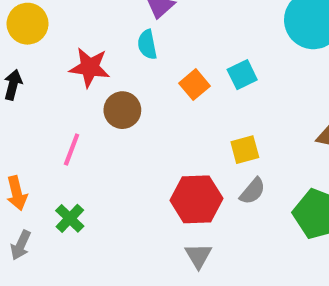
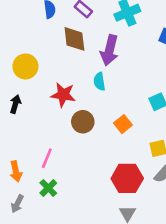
orange square: (195, 85) -> (123, 124), moved
pink line: (72, 149) -> (47, 158), moved

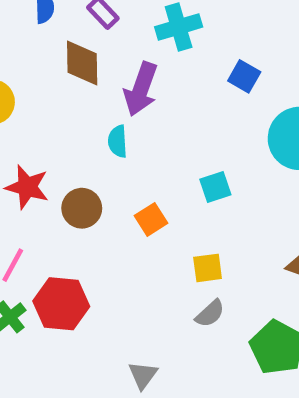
red star: (63, 95) -> (27, 187), moved
red hexagon: (127, 178) -> (61, 304), moved

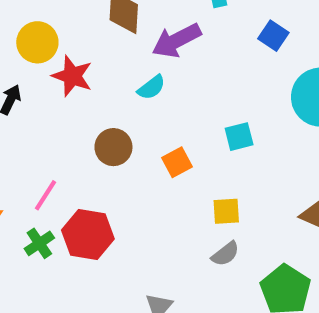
purple arrow: (141, 89) -> (176, 40), turned 39
cyan semicircle: (118, 141) -> (151, 87), turned -128
red star: (27, 187) -> (72, 76), moved

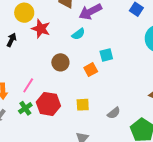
cyan square: (239, 137) -> (106, 55), moved
yellow square: (226, 211) -> (83, 105), moved

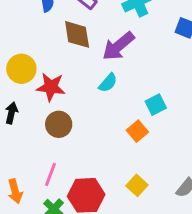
brown circle: (60, 62) -> (59, 124), moved
yellow square: (83, 105) -> (137, 185), turned -32

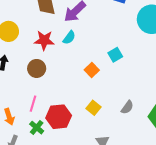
red star: (51, 87) -> (44, 40), moved
cyan square: (156, 105) -> (115, 55), moved

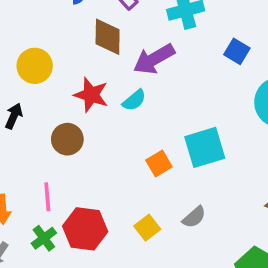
cyan square: (115, 55) -> (205, 147), size x1.6
pink line: (33, 104) -> (47, 197), turned -35
gray semicircle: (127, 107) -> (194, 217), moved

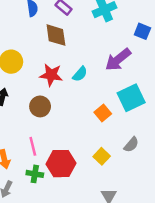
purple arrow: (154, 59) -> (118, 60), moved
green cross: (44, 238) -> (35, 174), turned -35

